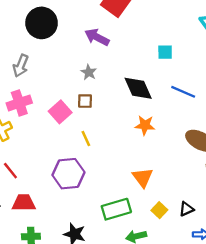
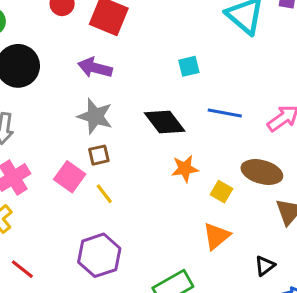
gray star: (89, 72) -> (95, 116), size x1.6
yellow line: (86, 139) -> (104, 194), moved
orange triangle: (143, 178) -> (216, 236), moved, turned 40
yellow square: (159, 210) -> (222, 192), moved

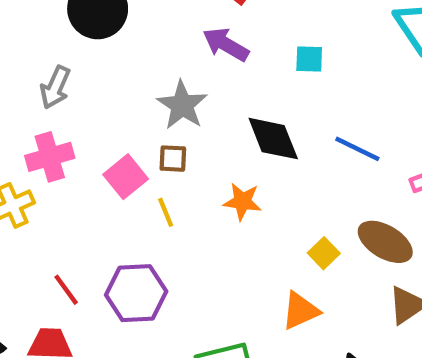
cyan square: (189, 66) -> (309, 59), moved
purple arrow: (95, 68) -> (226, 44), moved
orange star: (185, 169) -> (242, 202), moved
red line: (22, 269) -> (66, 290), moved

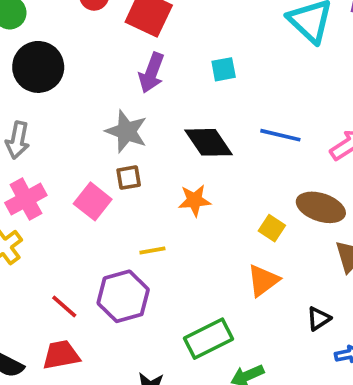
purple arrow: (226, 44) -> (151, 73), turned -87
yellow line: (166, 212) -> (152, 251), moved, turned -65

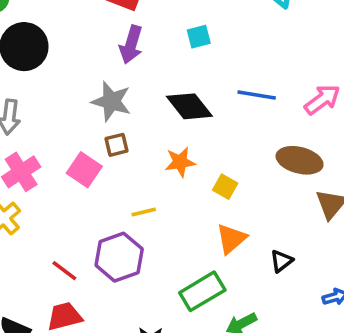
yellow square: (272, 228) -> (225, 187), moved
orange triangle: (263, 280) -> (231, 239), moved
black triangle: (319, 319) -> (281, 261), moved

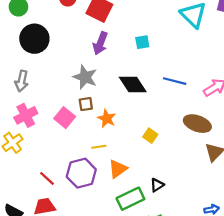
orange star: (180, 162) -> (107, 119), moved, turned 30
orange triangle: (231, 239) -> (118, 169), moved
black triangle: (281, 261) -> (157, 185), moved

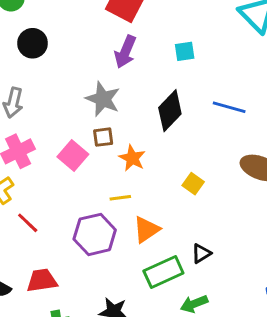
black circle: (34, 39) -> (33, 43), size x0.7
black diamond: (133, 84) -> (170, 111), turned 76
red line: (47, 178) -> (28, 223), moved

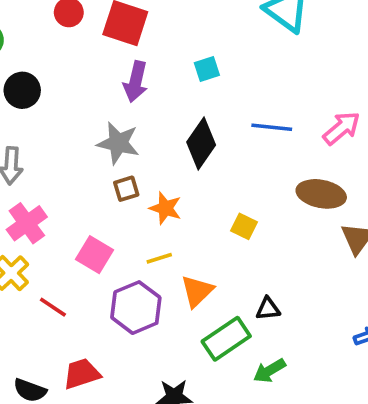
pink square: (73, 156) -> (95, 255), moved
black triangle: (201, 253) -> (268, 309), turned 35

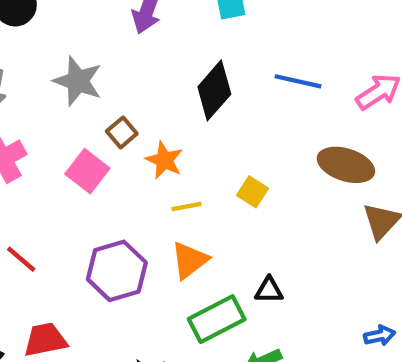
gray star: (118, 143) -> (78, 81), moved
brown square: (126, 189) -> (122, 132), turned -30
pink square: (95, 255) -> (87, 171), moved
yellow line: (159, 258) -> (186, 206), moved

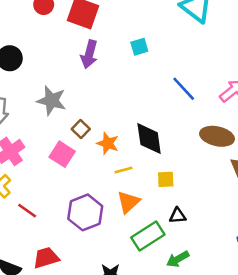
blue line: (298, 81) -> (184, 89), turned 40
black diamond: (214, 90) -> (149, 139), moved, turned -44
yellow square: (253, 192) -> (166, 179), moved, turned -30

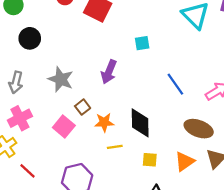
purple arrow: (89, 54) -> (109, 72), moved
orange star: (108, 143) -> (104, 122), turned -30
orange triangle: (128, 202) -> (185, 161), moved

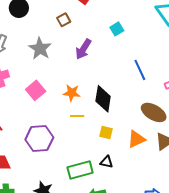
cyan square: (142, 43) -> (117, 29), turned -32
brown square: (83, 107) -> (64, 20), moved

